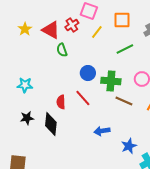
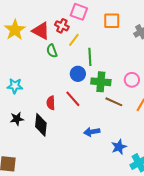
red cross: (72, 25) -> (62, 26), turned -32
yellow star: (25, 29) -> (15, 30), size x1.5
yellow line: (97, 32) -> (74, 40), moved
green line: (125, 49) -> (90, 57), moved, turned -66

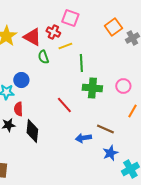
orange square: (112, 21) -> (113, 27), moved, turned -36
yellow line: (74, 40) -> (65, 46), turned 32
blue circle: (78, 74) -> (21, 80), moved
brown line: (114, 102) -> (105, 129), moved
red semicircle: (51, 103) -> (18, 109), moved

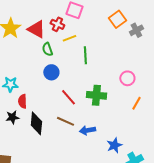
blue circle: (21, 80) -> (51, 72), moved
green cross: (92, 88) -> (96, 95), moved
brown line: (105, 129) -> (65, 121), moved

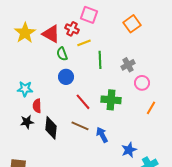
gray cross: (136, 30) -> (128, 65), moved
blue arrow: (87, 130) -> (102, 135), turned 70

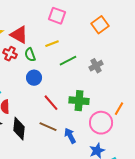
red cross: (72, 29) -> (10, 54), moved
green line: (100, 60) -> (68, 61), turned 66
pink circle: (142, 83) -> (101, 123), moved, size x1.5

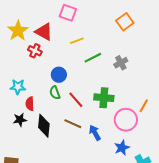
pink square: (57, 16) -> (68, 13), moved
green semicircle: (30, 55) -> (55, 93), moved

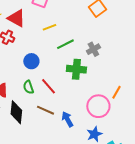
green semicircle: (55, 93) -> (28, 87), moved
green cross: (104, 98) -> (76, 69), moved

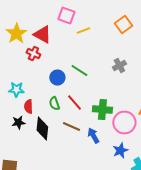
yellow line: (49, 27) -> (83, 30), moved
green line: (65, 44) -> (79, 70), moved, turned 60
green cross: (76, 69) -> (102, 110), moved

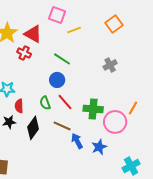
green line: (79, 70) -> (62, 59), moved
blue circle: (57, 78) -> (57, 80), moved
black diamond: (42, 128) -> (33, 128), turned 30
blue arrow: (93, 136) -> (77, 141), moved
blue star: (120, 150) -> (99, 147), moved

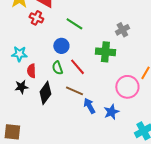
blue circle: (57, 80) -> (61, 46), moved
green cross: (93, 109) -> (105, 52), moved

